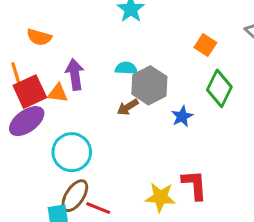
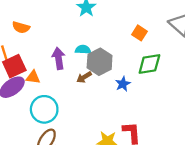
purple arrow: (75, 74) -> (59, 58), moved
green diamond: (219, 88) -> (149, 64), turned 55
orange triangle: (58, 93) -> (33, 77), moved

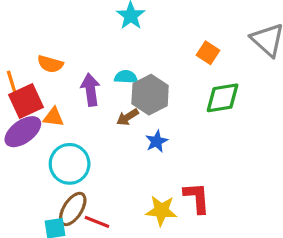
orange semicircle: (21, 27) -> (50, 64), moved
blue star: (123, 84) -> (157, 141), moved

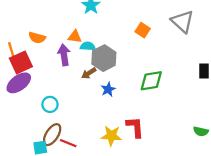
green diamond: (223, 98) -> (151, 81), moved
orange triangle: (53, 117) -> (75, 37), moved
cyan circle: (70, 164) -> (50, 104), size x0.6

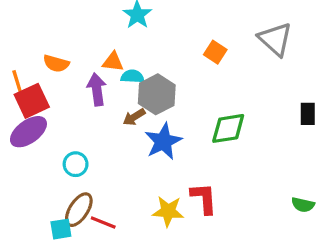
blue star: (108, 89) -> (163, 141), size x1.6

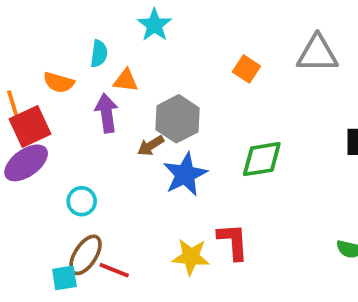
gray triangle: (275, 39) -> (317, 54), turned -42
cyan semicircle: (132, 76) -> (99, 54), moved, turned 95

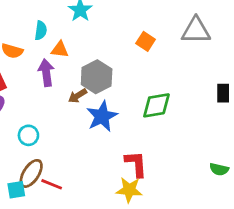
yellow star: (191, 257) -> (129, 190), moved

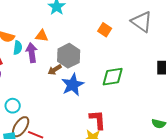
cyan semicircle: (41, 30) -> (18, 48), moved
gray triangle: (196, 30) -> (142, 22), turned 35
cyan circle: (28, 135) -> (13, 106), moved

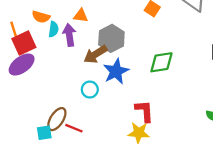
brown arrow: (55, 70) -> (95, 54), size x1.5
cyan circle: (13, 106) -> (90, 90), moved

